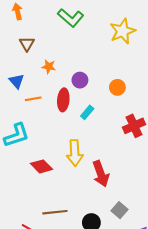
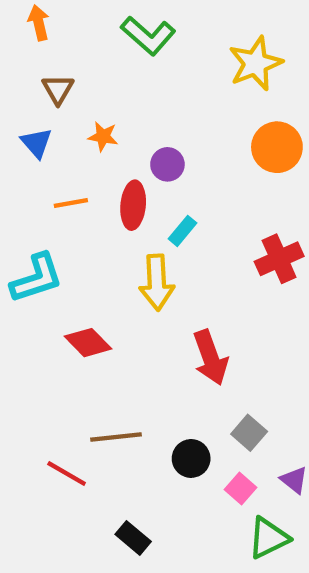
blue triangle: (16, 81) -> (37, 143), moved
orange circle: (117, 87) -> (277, 147), moved, size x1.5
yellow arrow: (75, 153) -> (157, 282), moved

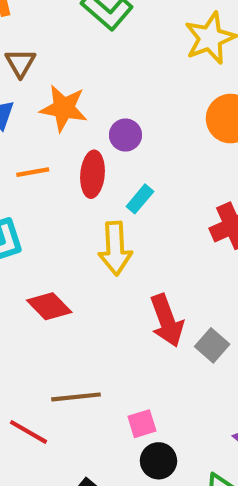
orange star: (103, 136) -> (64, 108), size x1.6
gray square: (249, 433) -> (212, 345), moved
black circle: (191, 458) -> (158, 461), moved
pink square: (240, 489) -> (142, 424), moved, turned 32

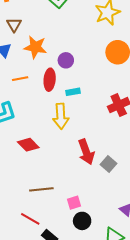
cyan rectangle: (140, 199) -> (73, 92), turned 40
red line: (29, 432) -> (30, 219), moved

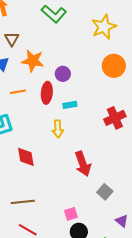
yellow arrow: (61, 116) -> (58, 129), size x0.7
red diamond: (28, 145) -> (26, 157), turned 35
gray square: (109, 164) -> (105, 192), moved
brown line: (41, 189) -> (23, 202), moved

